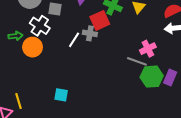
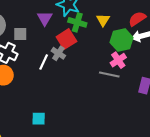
gray cross: (90, 33) -> (58, 53), turned 32
green hexagon: (152, 77) -> (122, 40), moved

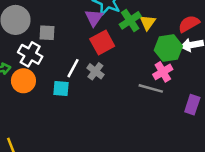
purple triangle: (45, 18) -> (94, 18), moved
green cross: (77, 22) -> (130, 20), moved, turned 36
gray cross: (58, 53) -> (95, 71), moved
cyan square: (39, 119) -> (61, 88), moved

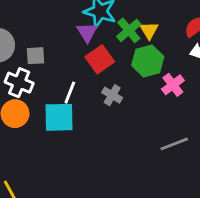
green hexagon: (168, 48) -> (148, 61), moved
gray cross: (95, 71) -> (112, 95), moved
cyan square: (61, 88) -> (59, 117), size x1.6
gray line: (151, 88) -> (174, 144), moved, turned -30

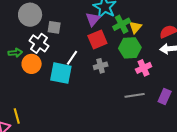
gray cross: (112, 95) -> (101, 66), turned 32
gray line: (174, 144) -> (135, 95), moved

